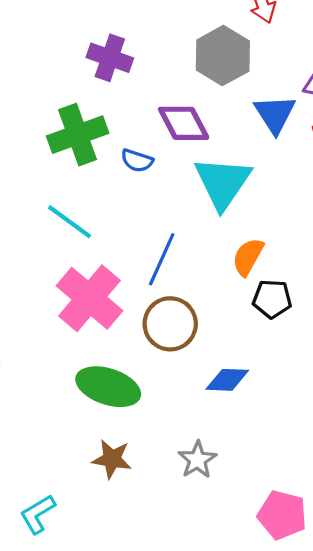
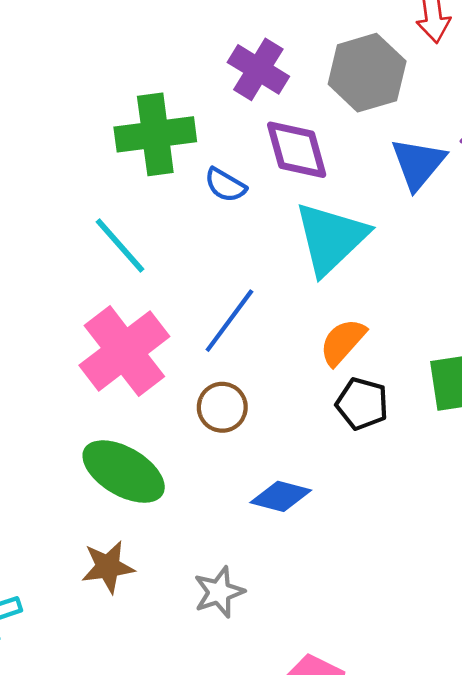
purple cross: (110, 58) -> (258, 69), moved
brown circle: (170, 324) -> (222, 407), size x0.7
brown star: (112, 459) -> (108, 567), turned -30

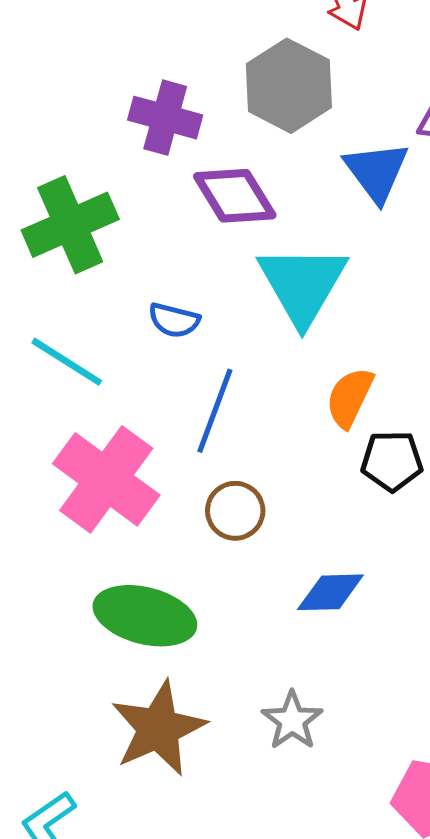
blue semicircle: (225, 185) -> (174, 320), moved
brown star: (108, 567) -> (158, 728), size x1.5

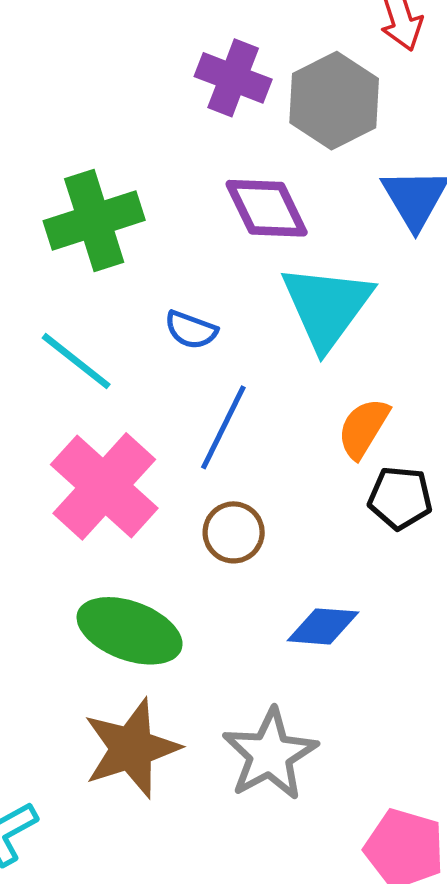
purple cross: (165, 118) -> (233, 78), moved
gray star: (292, 720) -> (270, 754), size x1.5

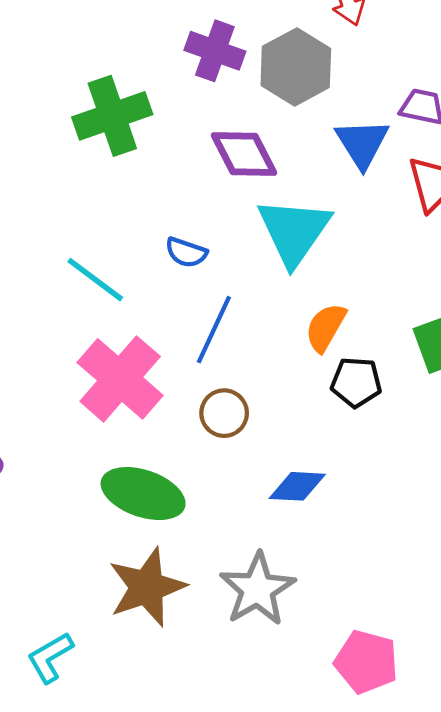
green cross: (94, 221) -> (112, 116), moved

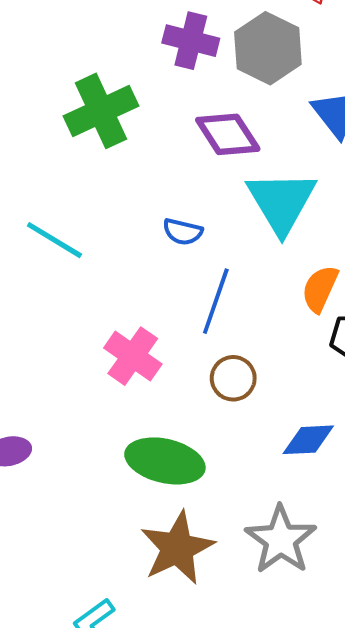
cyan line: (95, 280) -> (54, 240), moved
pink cross: (120, 379) -> (133, 356), size x0.7

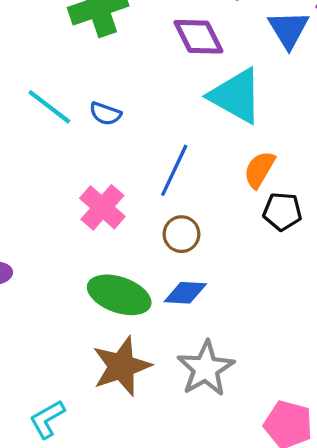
cyan triangle: (281, 202) -> (236, 96), turned -36
blue semicircle: (183, 232) -> (105, 114), moved
blue diamond: (308, 440) -> (185, 293), moved

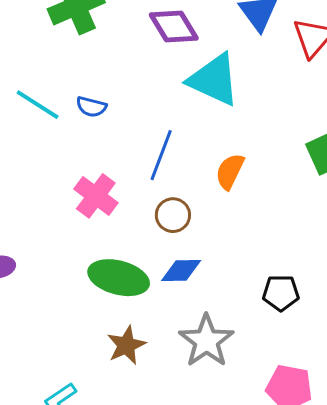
orange semicircle: (259, 169) -> (230, 171), moved
black pentagon: (282, 211) -> (281, 293), moved
brown star: (121, 366) -> (126, 345), size x0.7

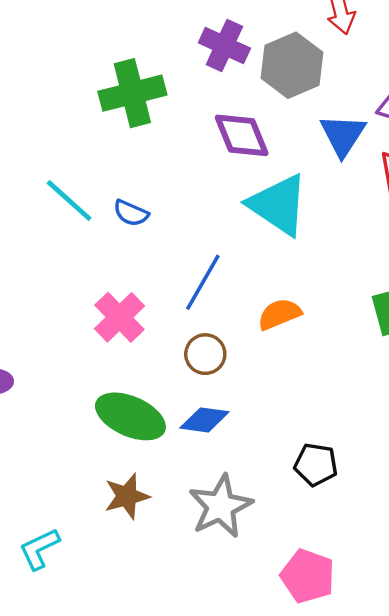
orange semicircle: (230, 171) -> (279, 314), turned 33

